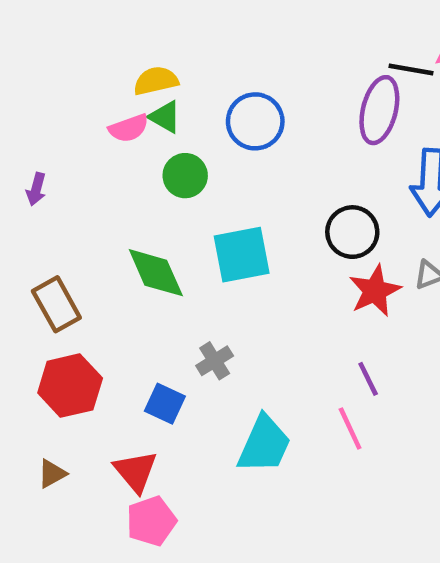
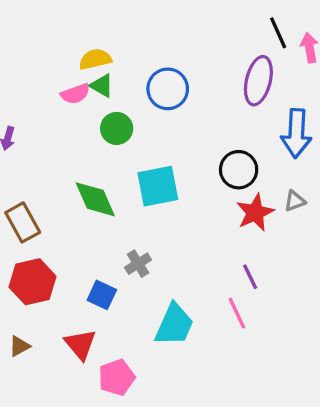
black line: (411, 69) -> (278, 33), moved, turned 56
pink pentagon: (151, 521) -> (117, 377), moved

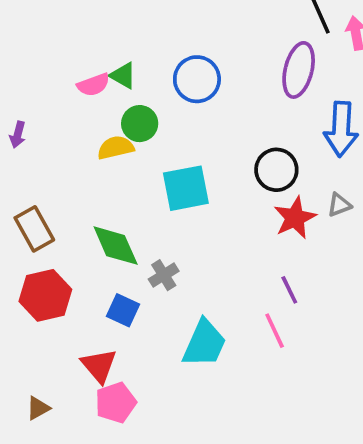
yellow semicircle: (95, 59) -> (116, 148), moved
green diamond: (95, 199) -> (116, 246), moved
brown triangle: (19, 346) -> (38, 408), moved
pink pentagon: (117, 377) -> (116, 403), moved

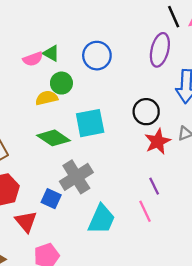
green diamond: (116, 246) -> (53, 138), moved, turned -32
gray cross: (164, 275) -> (76, 177), size x1.8
red triangle: (99, 366) -> (26, 222), moved

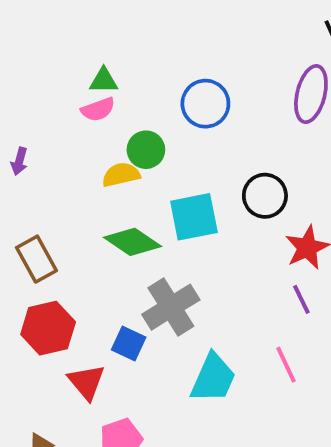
green triangle: (51, 53) -> (104, 81), moved, turned -30
black circle: (146, 112) -> (265, 196), moved
purple line: (154, 186) -> (301, 299), moved

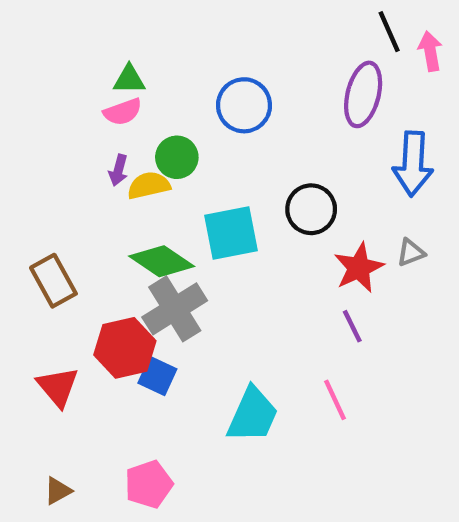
purple arrow: (19, 161) -> (118, 170), moved
gray cross: (171, 307) -> (175, 309), moved
red hexagon: (48, 328) -> (125, 348), moved
red triangle: (86, 382) -> (58, 387), moved

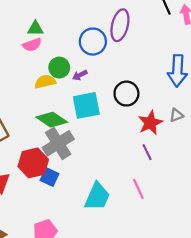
purple ellipse: (363, 94) -> (120, 25), moved
purple arrow: (118, 170) -> (80, 75), moved, turned 48

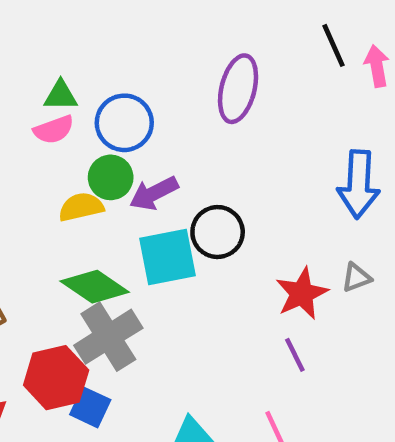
blue circle: (93, 42) -> (124, 123), moved
purple arrow: (80, 75) -> (154, 193), size x1.5
black circle: (126, 94) -> (218, 232), moved

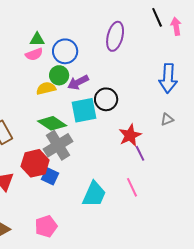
red star: (302, 293) -> (130, 135), moved

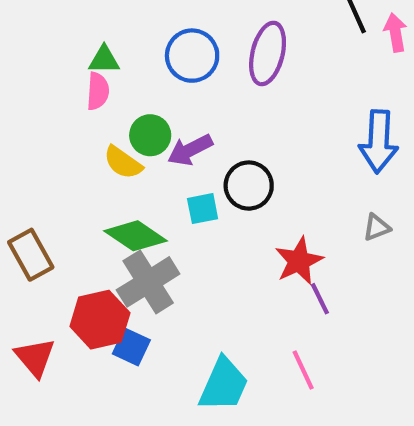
blue circle: (65, 51) -> (192, 56), moved
pink semicircle: (34, 54) -> (98, 91), turned -66
yellow semicircle: (46, 88) -> (123, 162), turned -132
cyan square: (84, 110) -> (203, 209), size x0.6

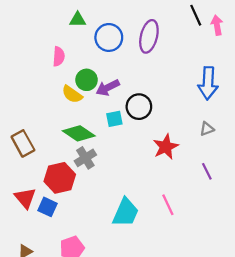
green triangle: (104, 60) -> (78, 20), moved
gray cross: (148, 282) -> (85, 158), size x0.7
purple line: (320, 299) -> (207, 171), moved
blue square: (131, 347) -> (47, 207), moved

